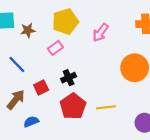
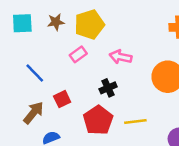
brown star: (28, 30) -> (56, 22), moved
pink arrow: (100, 33) -> (120, 57), moved, turned 66
black cross: (69, 78) -> (108, 88), moved

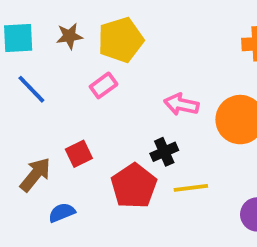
pink arrow: (120, 57) -> (181, 104), moved
blue line: (35, 73) -> (31, 89), moved
black cross: (108, 88) -> (164, 152), moved

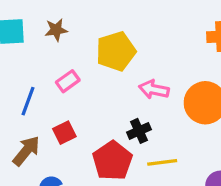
yellow pentagon: (121, 40) -> (116, 51), moved
pink rectangle: (104, 85) -> (68, 81), moved
blue line: (31, 89) -> (28, 101), moved, turned 64

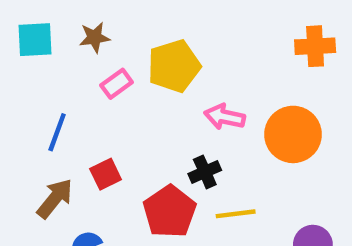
pink rectangle: (68, 81) -> (117, 84), moved

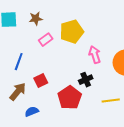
pink arrow: (225, 117) -> (95, 55), turned 60
yellow line: (236, 214) -> (111, 101), moved

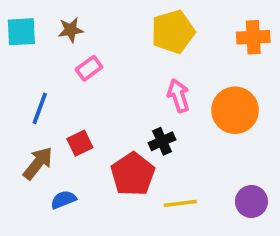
yellow pentagon: (72, 32) -> (173, 32), moved
yellow line: (111, 101) -> (180, 203), moved

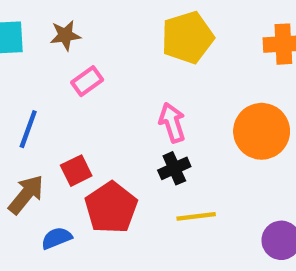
pink arrow: (178, 96) -> (172, 123), moved
red pentagon: (133, 174) -> (111, 208), moved
yellow line: (180, 203) -> (196, 216), moved

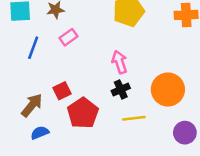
blue line: (28, 129) -> (33, 48), moved
orange circle: (262, 131) -> (168, 89), moved
blue semicircle: (57, 238) -> (40, 133), moved

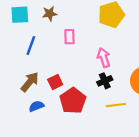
pink rectangle: (69, 37) -> (69, 37), moved, turned -56
brown arrow: (32, 105) -> (30, 82), moved
blue semicircle: (40, 133) -> (36, 106), moved

